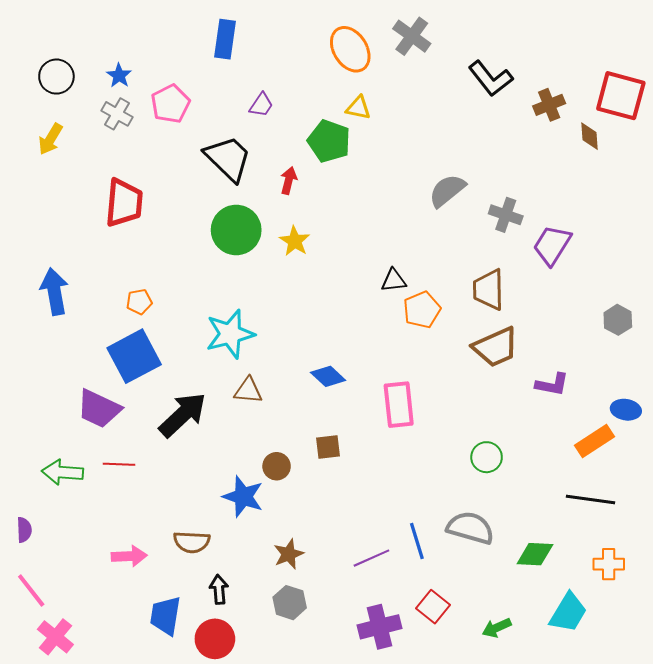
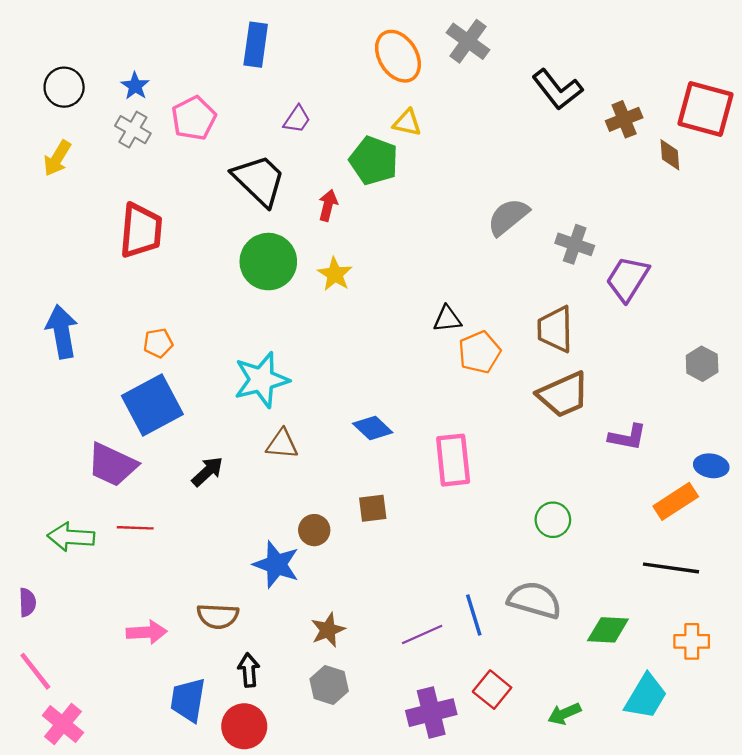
black arrow: (183, 415) -> (207, 472), size x0.6

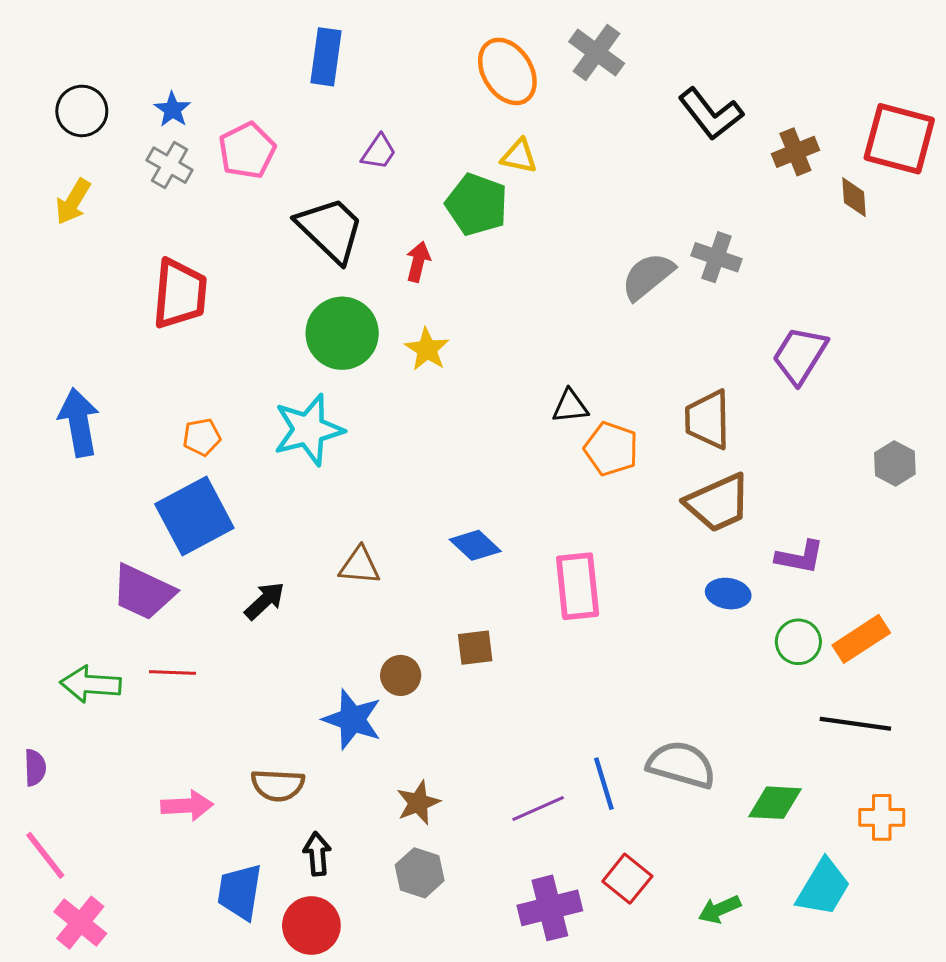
gray cross: (575, 244) -> (716, 257), moved
orange pentagon: (479, 352) -> (611, 449), turned -30
cyan star: (261, 380) -> (308, 430), moved
blue ellipse: (711, 466) -> (728, 594), moved
green circle: (553, 520) -> (798, 642), moved

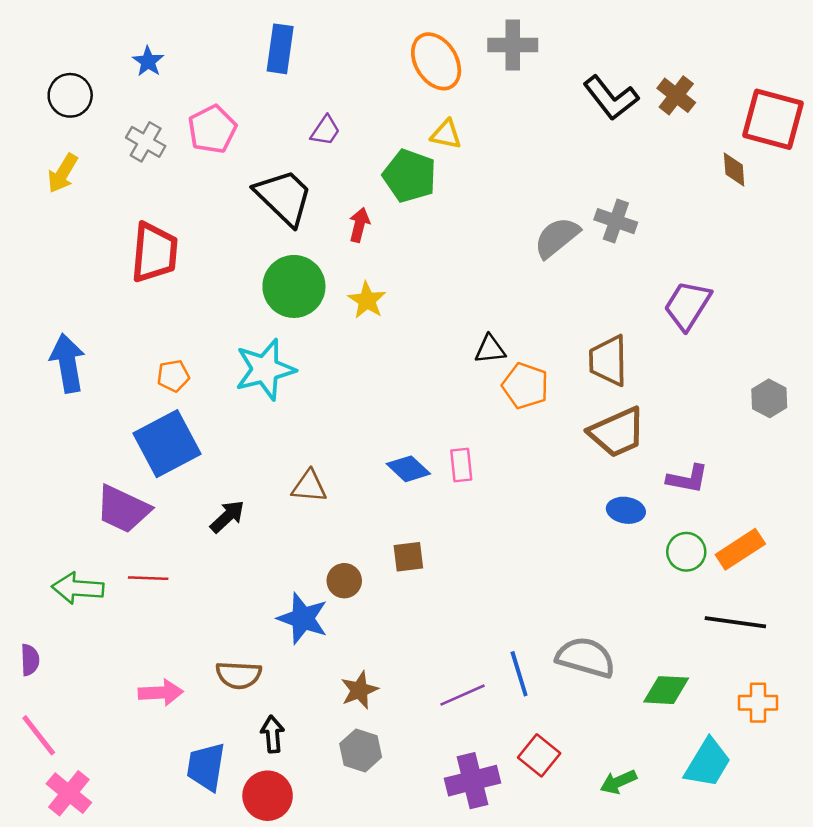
gray cross: (597, 52) -> (513, 45), turned -36
blue star: (172, 109) -> (148, 61), moved
brown cross: (795, 152) -> (676, 95), moved, turned -30
pink rectangle: (578, 586) -> (461, 465), moved, size x0.6

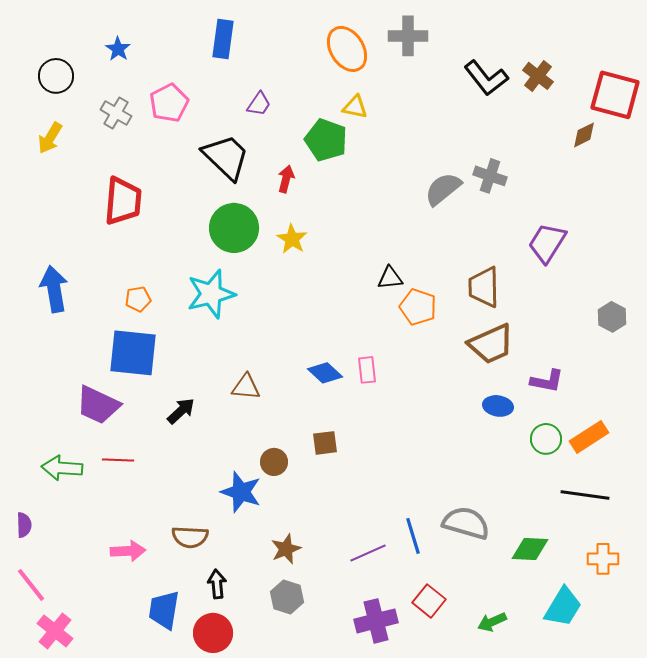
brown diamond: (734, 170) -> (584, 135), turned 68
blue square: (167, 444) -> (133, 353), turned 34

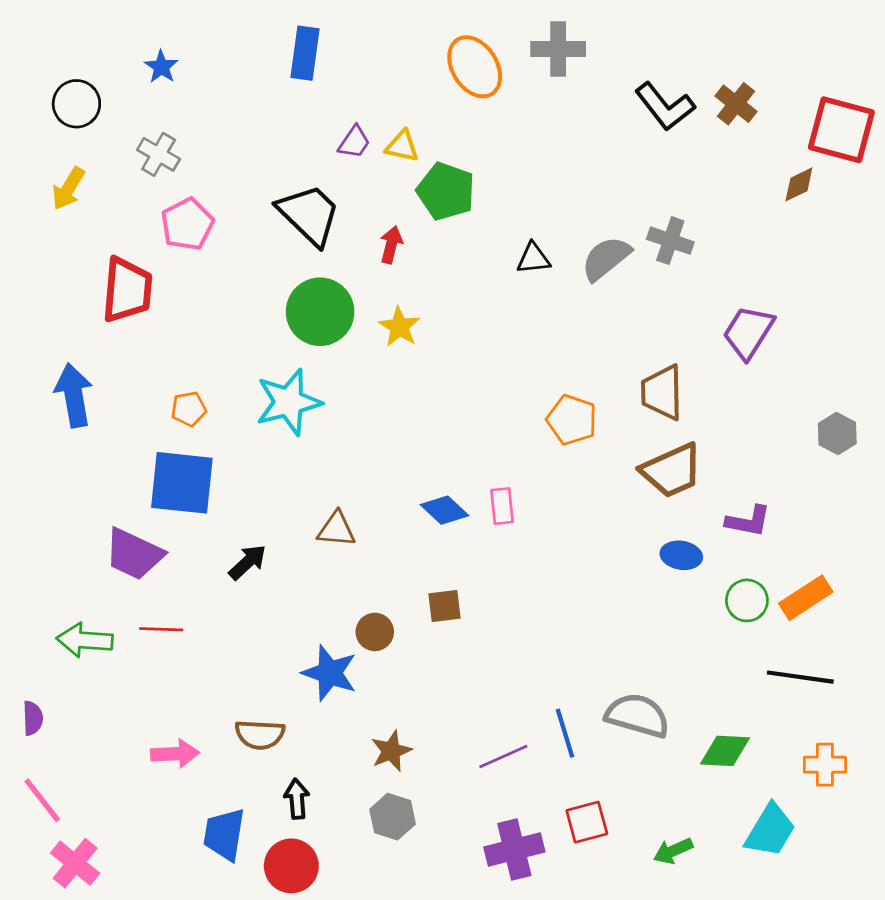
pink pentagon: (169, 103) -> (187, 224), moved
yellow triangle: (355, 107) -> (402, 146), moved
red trapezoid: (123, 201) -> (127, 290), moved
black triangle: (390, 278) -> (533, 258), moved
red square: (429, 601) -> (587, 822), turned 36

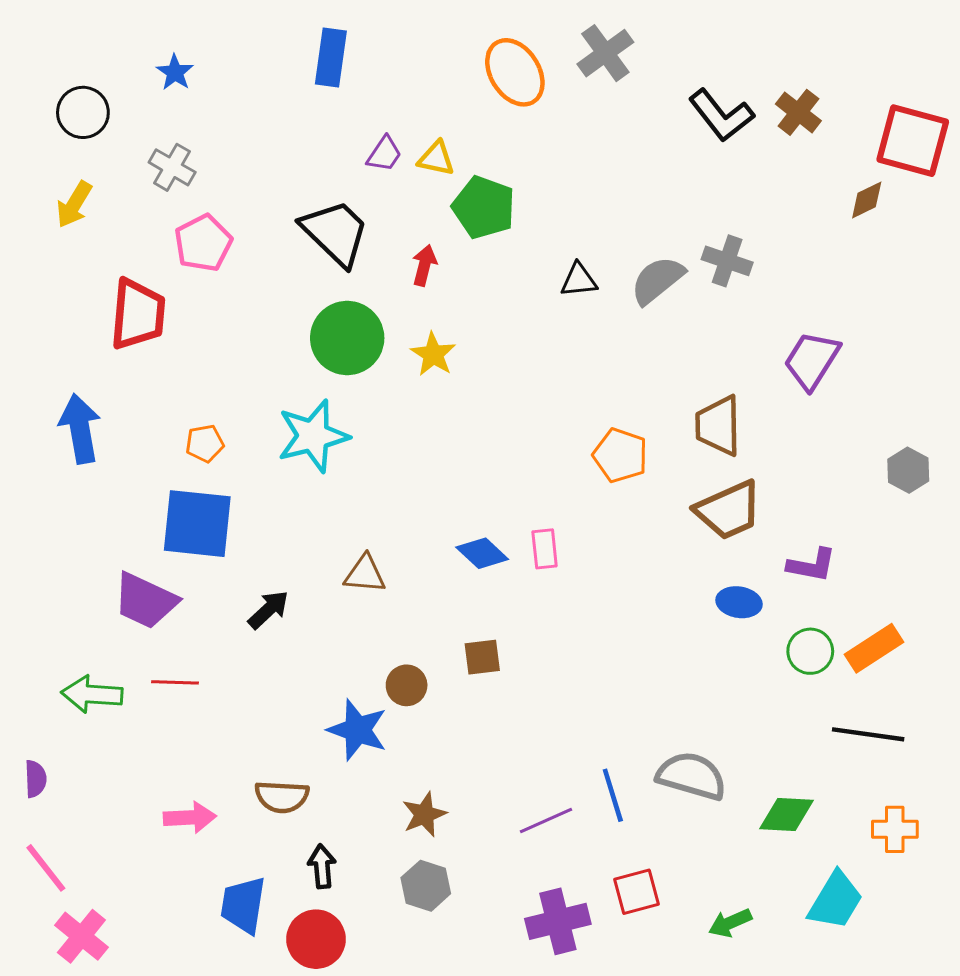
gray cross: (558, 49) -> (605, 53), turned -36

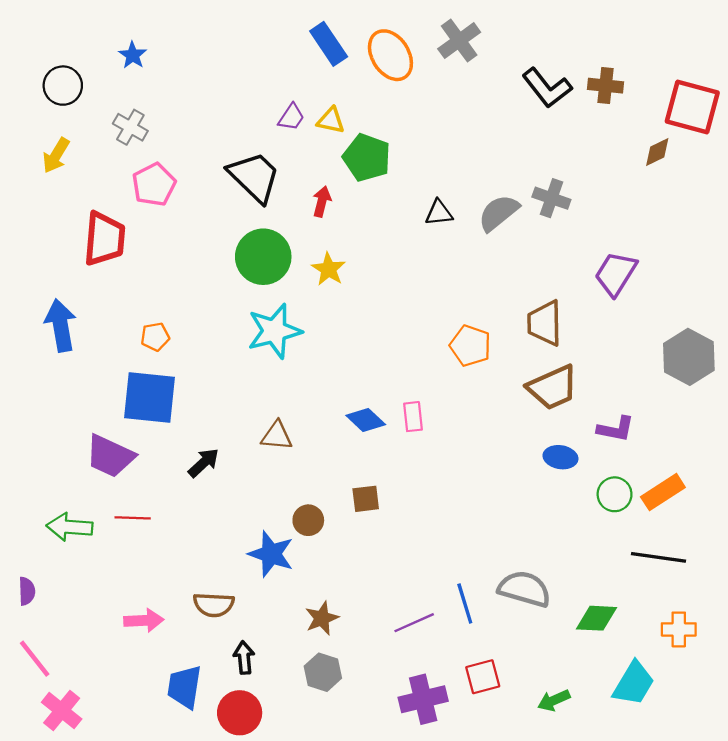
blue rectangle: (331, 57) -> (329, 44), moved, turned -42
brown cross: (798, 112) -> (606, 86), turned -32
cyan star: (313, 436) -> (274, 331), moved
gray hexagon: (908, 470) -> (689, 357), size x1.6

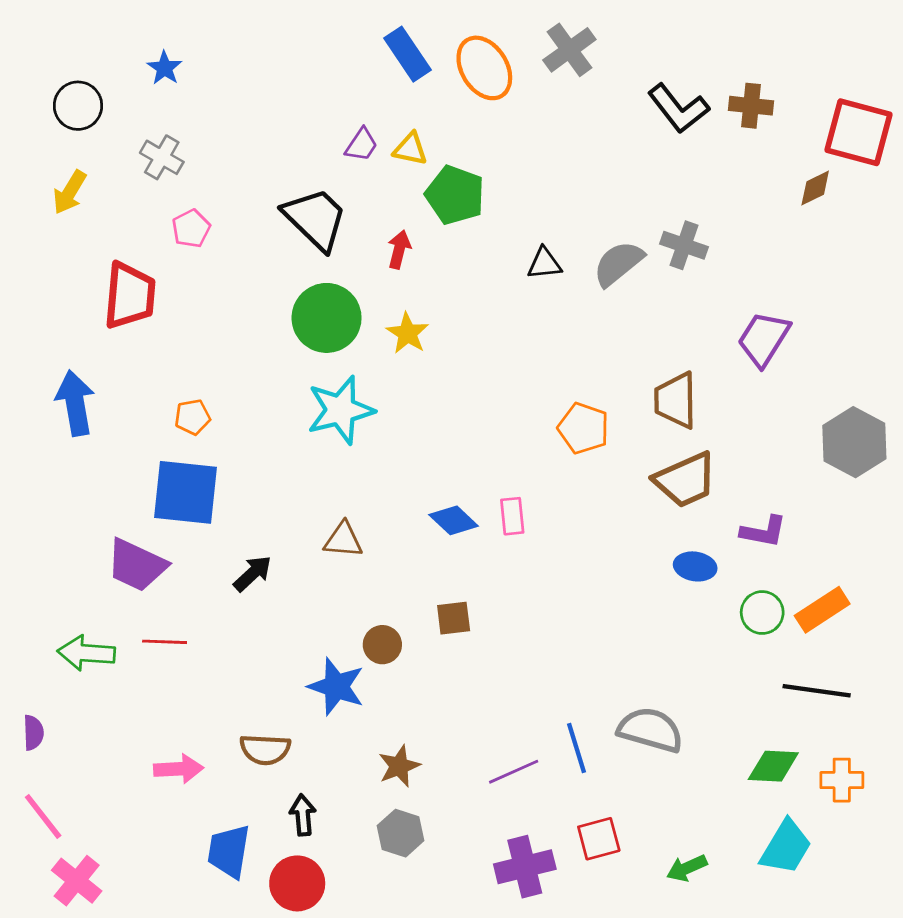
pink pentagon: (154, 185) -> (191, 229), size x0.7
green diamond: (597, 618) -> (773, 766), moved

